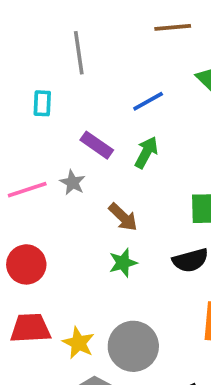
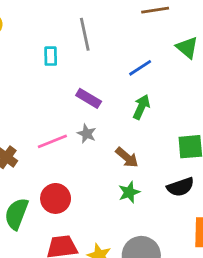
cyan rectangle: (42, 103) -> (51, 56), moved
purple rectangle: (97, 145) -> (89, 98), moved

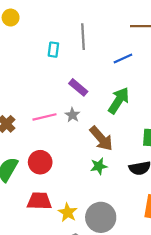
blue line: (140, 68) -> (123, 59), moved
green arrow: (141, 107) -> (119, 101), size x1.4
brown arrow: (127, 157) -> (101, 139), size x1.4

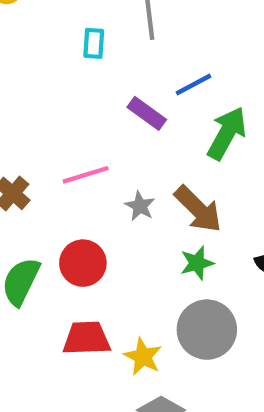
blue line: (123, 59) -> (194, 85), moved
gray star: (72, 115) -> (140, 206), moved
gray circle: (101, 217) -> (207, 330), moved

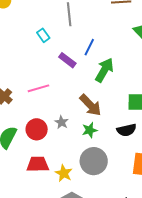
cyan rectangle: (94, 43) -> (43, 35), moved, turned -40
blue line: (194, 85) -> (89, 47), turned -36
gray star: (140, 206) -> (62, 122), moved

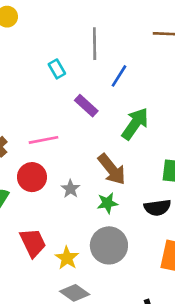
blue line: (89, 47) -> (119, 76), moved
red circle: (37, 129) -> (32, 177), moved
red trapezoid: (38, 164) -> (33, 243), turned 60

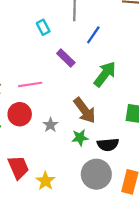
black semicircle: (157, 208) -> (108, 145), moved
gray circle: (109, 245) -> (96, 174), moved

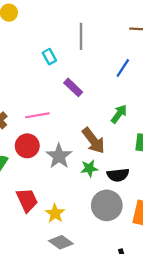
blue line: (93, 35) -> (123, 68), moved
green arrow: (105, 74) -> (119, 114), moved, size x0.7
gray star: (50, 125) -> (59, 156), size x1.6

